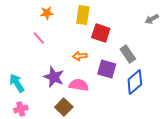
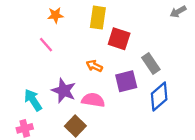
gray arrow: (152, 19) -> (178, 12), moved
orange arrow: (80, 56) -> (94, 66), turned 32
purple square: (107, 69) -> (126, 81), turned -30
cyan arrow: (17, 83) -> (33, 100), moved

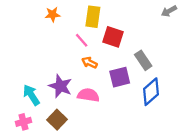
pink line: (46, 45) -> (82, 40), moved
brown square: (75, 126) -> (57, 120), moved

